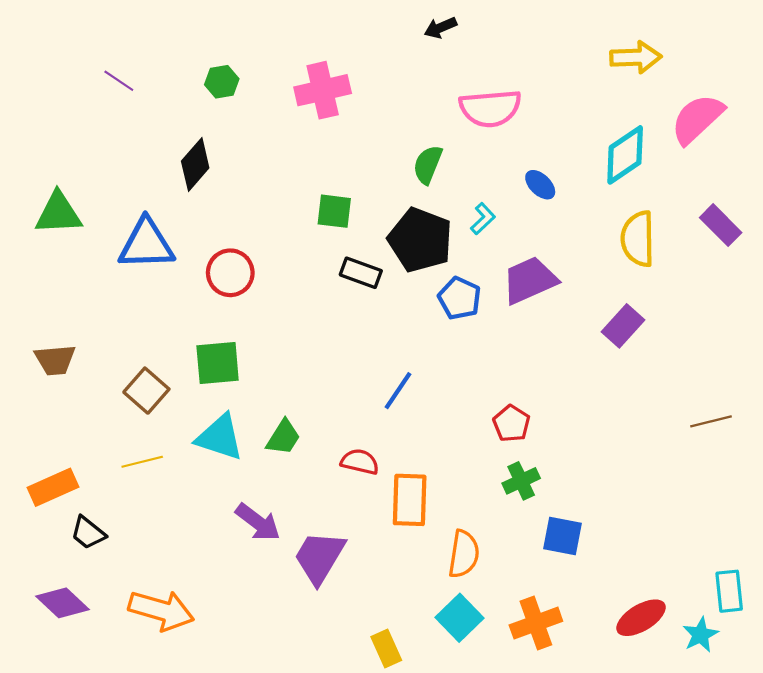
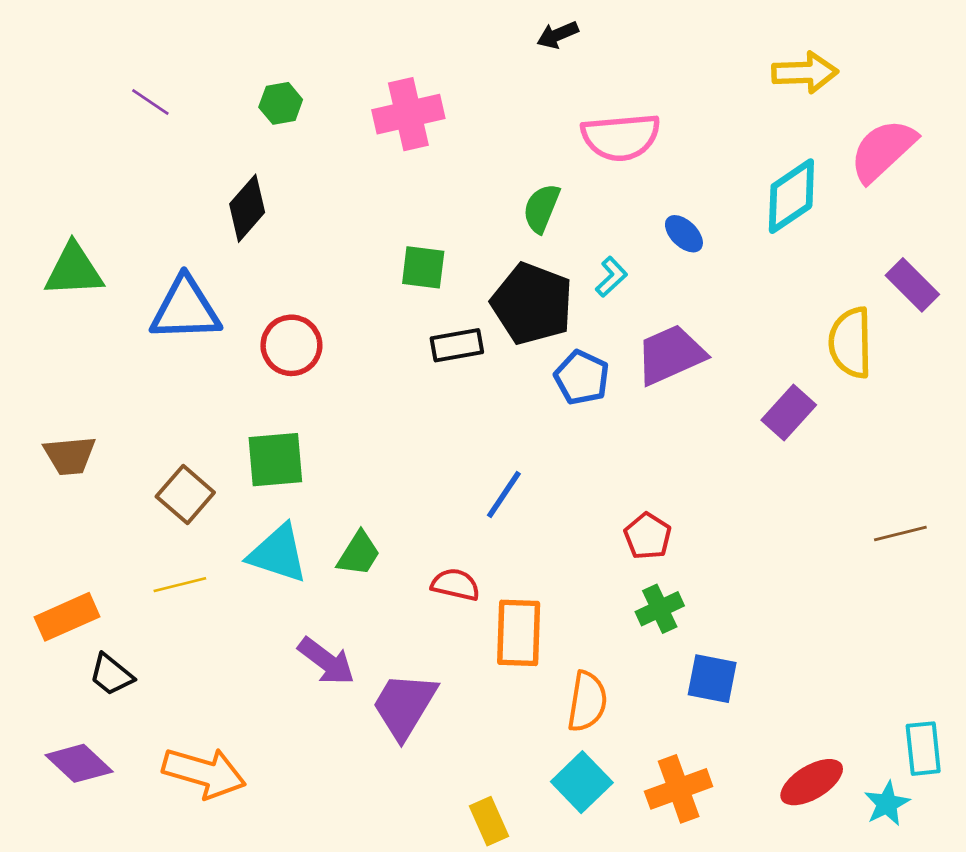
yellow semicircle: (638, 239) -> (851, 343), moved
black rectangle: (361, 273) -> (457, 345), turned -30

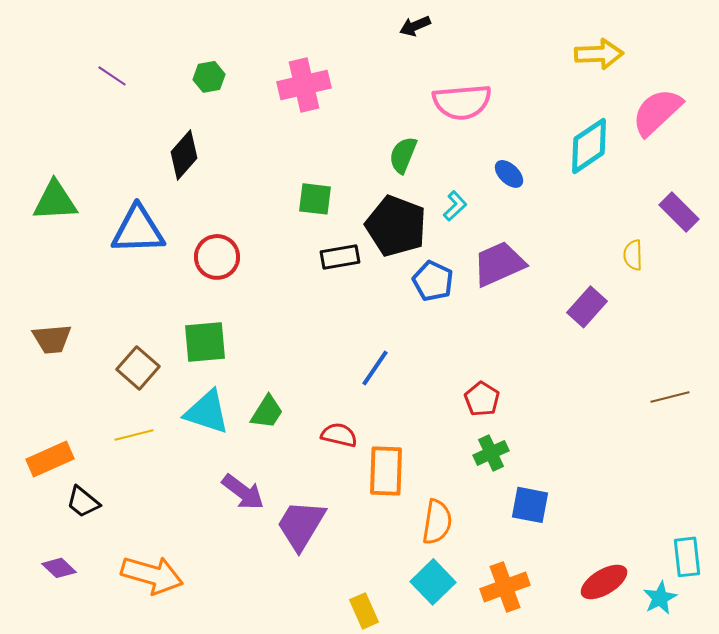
yellow semicircle: (851, 343) -> (633, 255), size x0.6
purple diamond: (79, 763) -> (59, 568), size x0.7

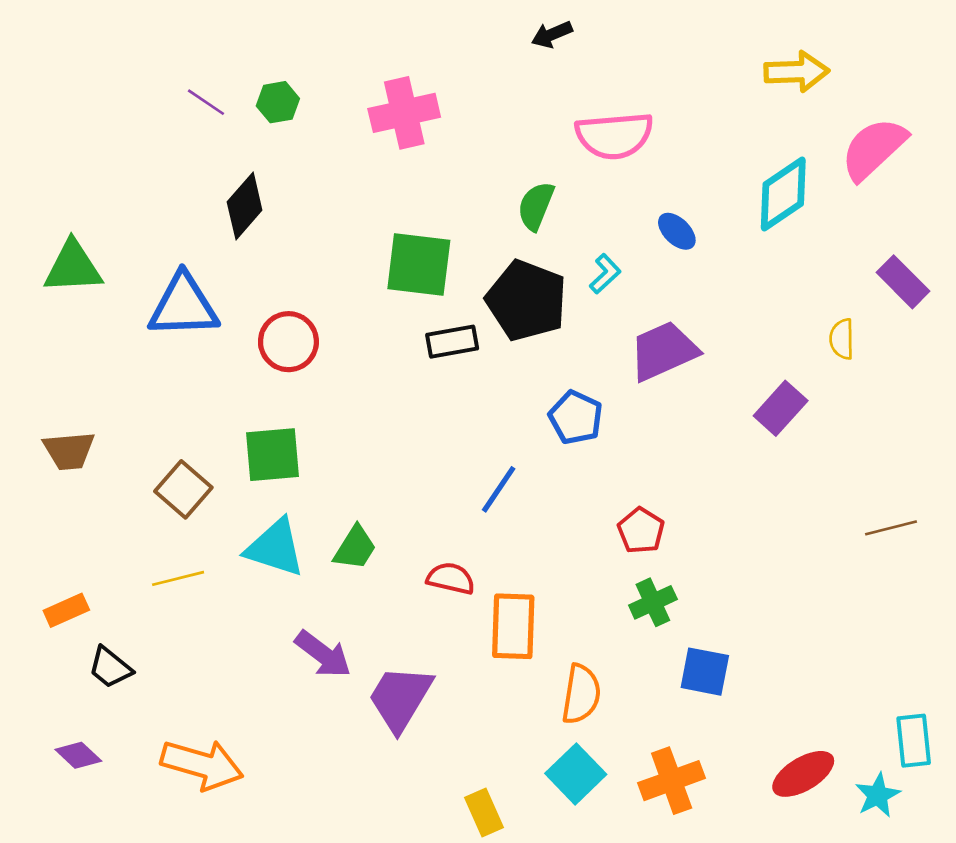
purple line: (112, 76) -> (206, 102), moved
green square: (315, 199) -> (419, 265), size x1.5
blue pentagon: (433, 281) -> (576, 417), moved
orange rectangle: (50, 459) -> (66, 610), size x0.7

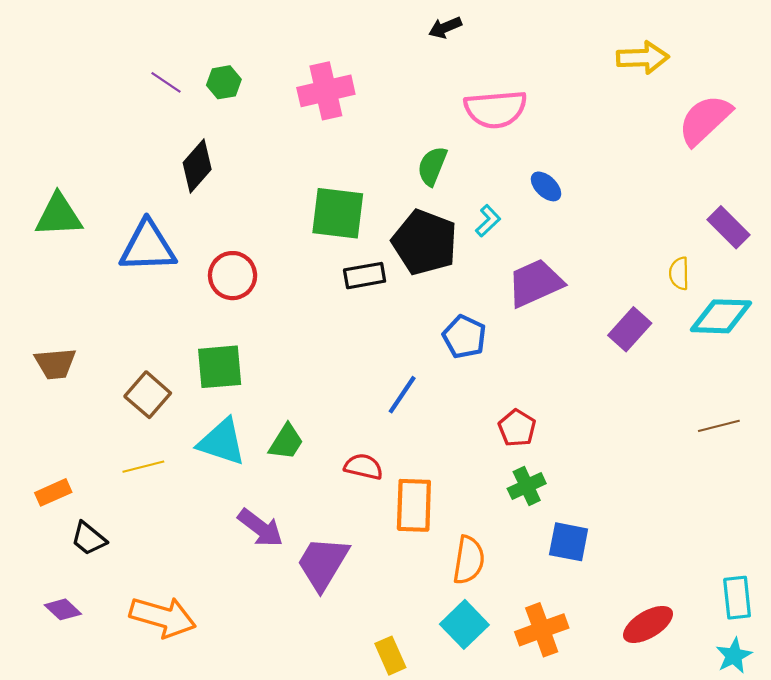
cyan diamond: (783, 194) -> (721, 316), moved, turned 36
cyan star: (878, 795) -> (734, 656), moved

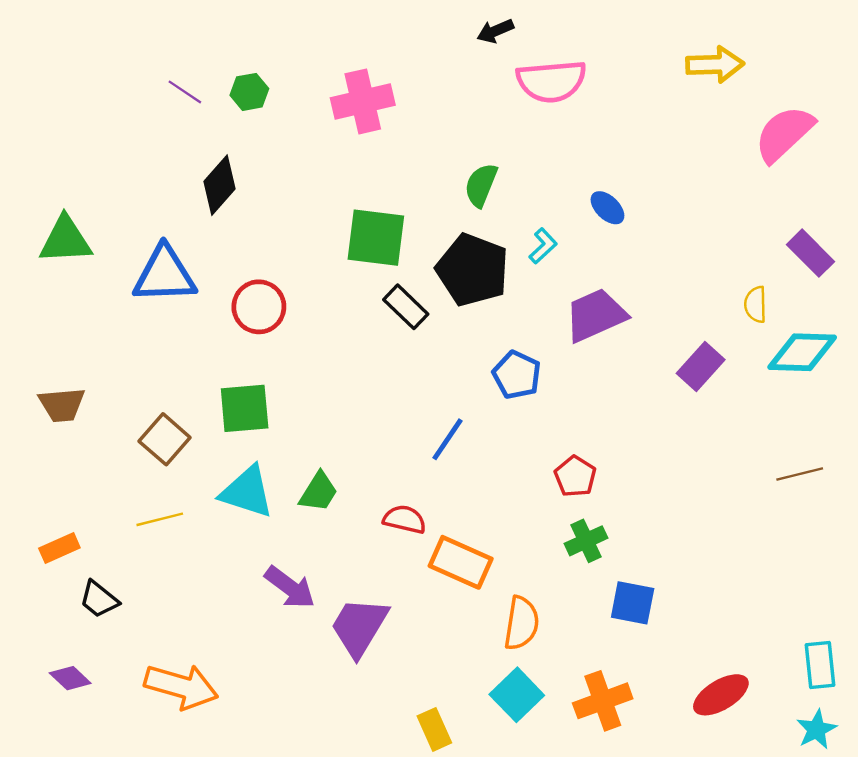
pink semicircle: (496, 109) -> (551, 81), moved
black rectangle: (365, 276) -> (406, 307), turned 54
orange rectangle: (414, 505) -> (461, 562), turned -68

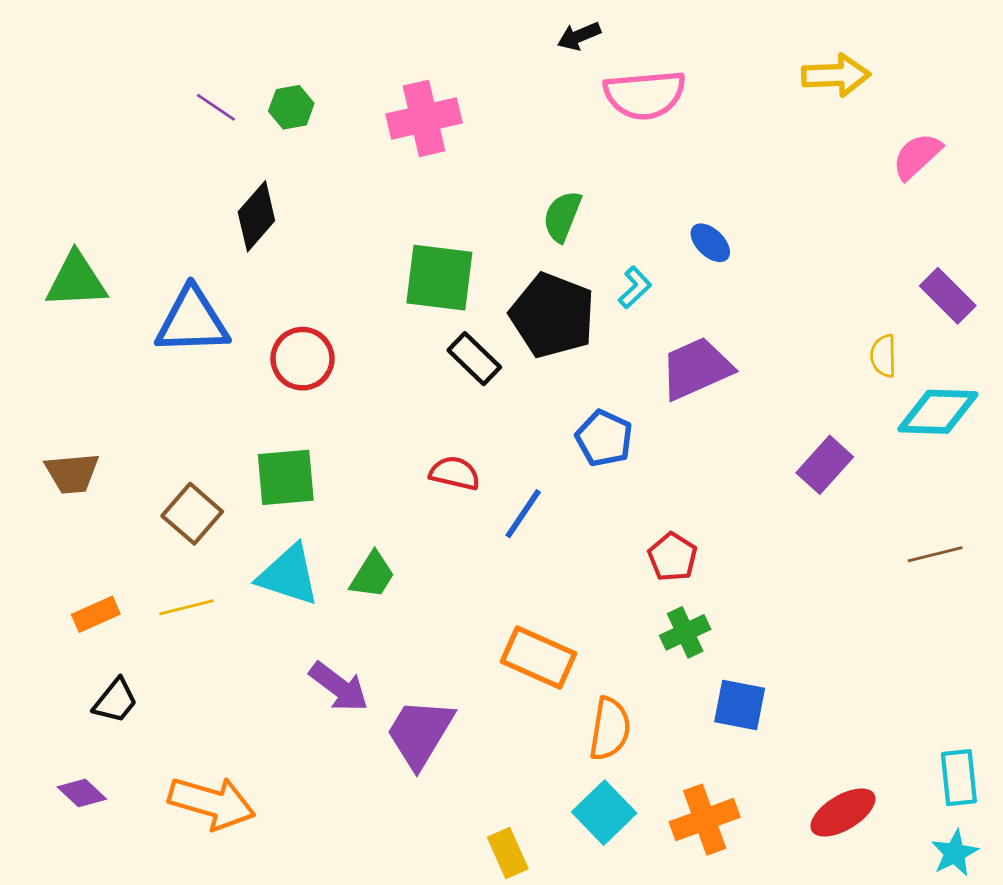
pink semicircle: (784, 134) -> (917, 156), size x0.7
purple rectangle: (701, 367) -> (825, 465), moved
red semicircle: (405, 519) -> (455, 473), moved
orange rectangle: (59, 548) -> (96, 614), moved
black trapezoid: (99, 599) -> (115, 701), turned -90

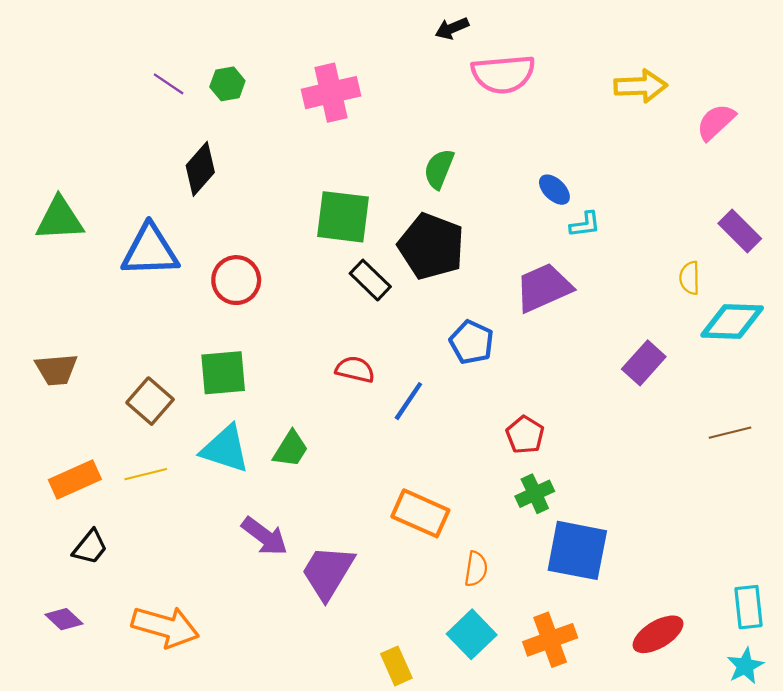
yellow arrow: (836, 75) -> (641, 86), moved
cyan L-shape: (635, 287) -> (585, 224), moved, turned 36
orange rectangle: (96, 614) -> (75, 480), size x1.4
blue square: (740, 705) -> (577, 550), size x1.5
orange semicircle: (610, 729) -> (476, 569), size x0.7

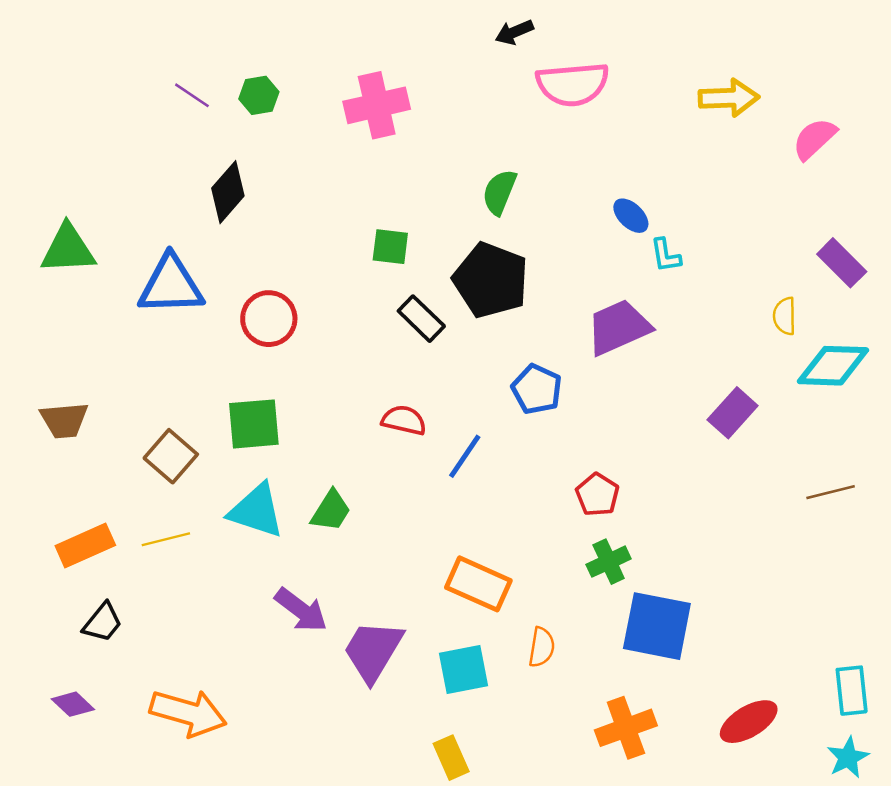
green square: (343, 217) -> (390, 247), size x0.6
cyan L-shape: (585, 224) -> (666, 255), turned 88
cyan square: (472, 634) -> (463, 669), moved, turned 33

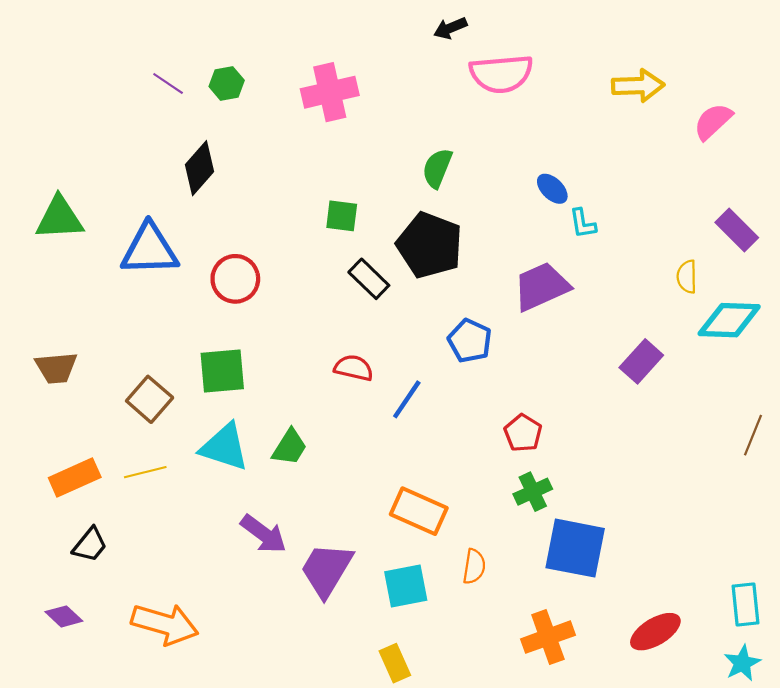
brown line: (831, 492) -> (753, 435), moved, turned -54

